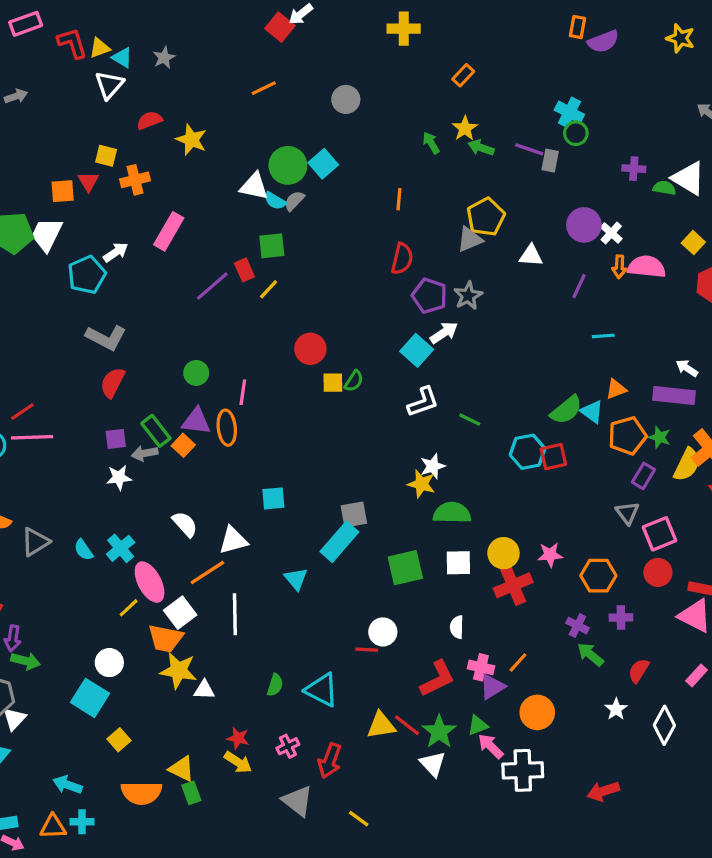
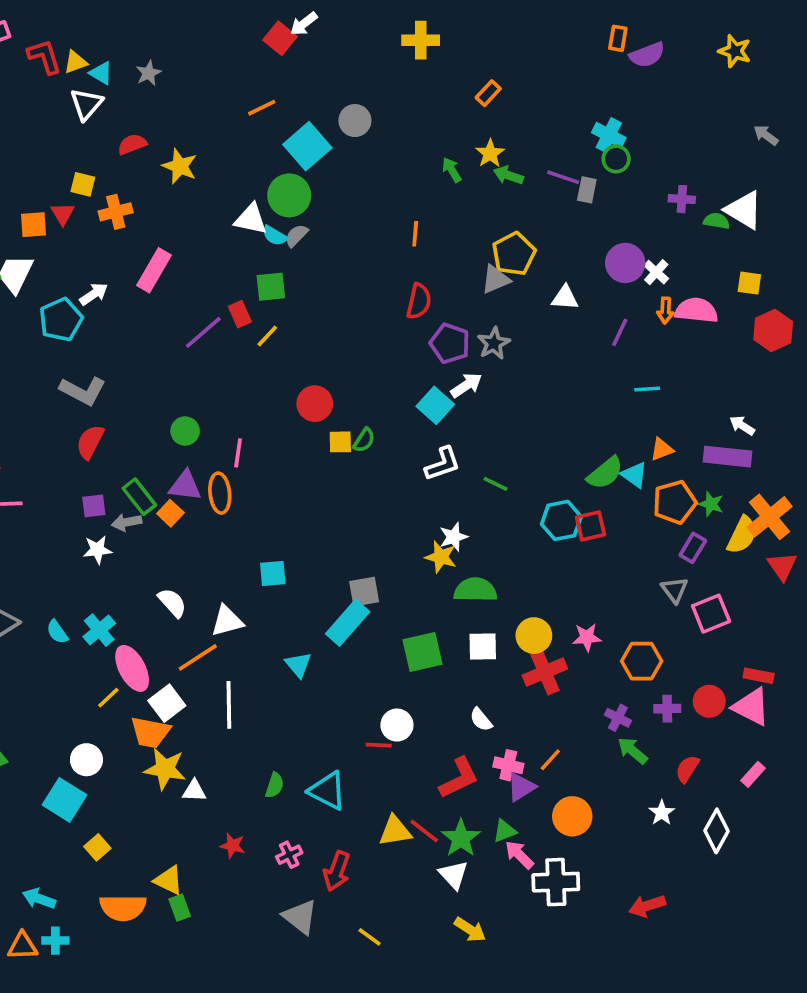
cyan square: (323, 164) -> (307, 146), moved, size x1.4
yellow square: (693, 243) -> (749, 283), turned -35
red circle: (658, 572) -> (709, 701), moved
white semicircle: (457, 627) -> (481, 720), turned -40
yellow arrow: (238, 762) -> (470, 930), moved

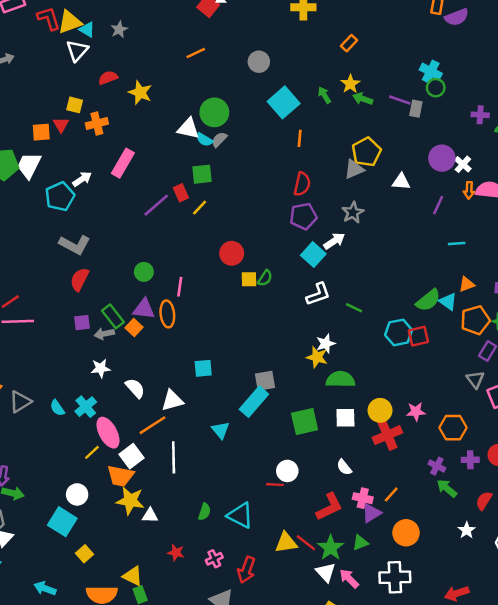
yellow triangle: (75, 62) -> (70, 22), size x1.5
cyan square: (307, 146) -> (284, 102), moved
purple pentagon: (450, 343) -> (303, 216), moved, turned -30
white star: (97, 550) -> (101, 368), moved
pink arrow: (519, 855) -> (349, 579), moved

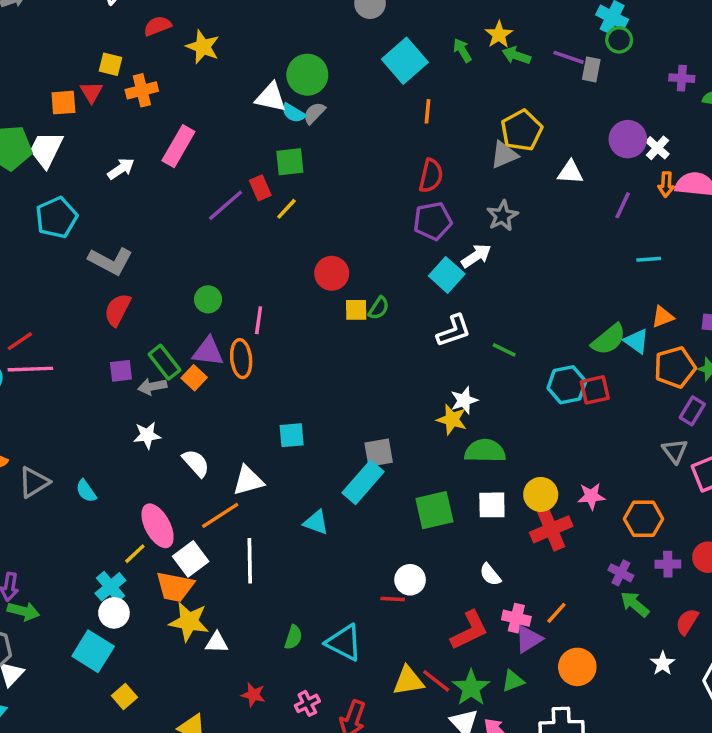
cyan pentagon: (60, 196) -> (56, 218), moved
cyan cross: (86, 407) -> (110, 587), moved
cyan triangle: (221, 430) -> (316, 522), turned -30

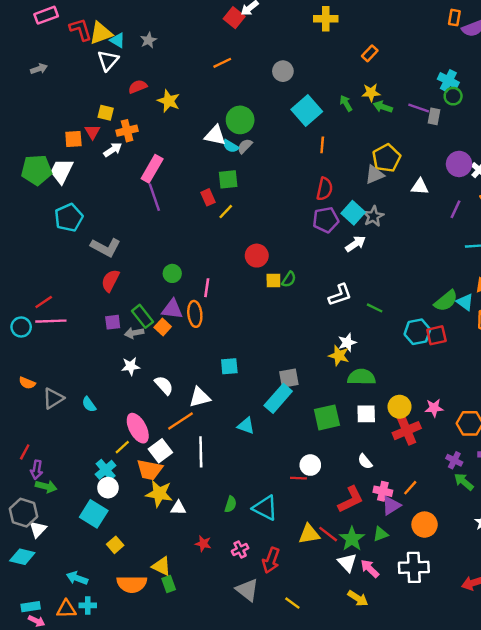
yellow star: (499, 35) -> (371, 93), turned 30
white arrow: (121, 169) -> (113, 150), moved
purple line: (225, 205) -> (154, 197), moved, turned -68
cyan square: (447, 275) -> (353, 213), moved

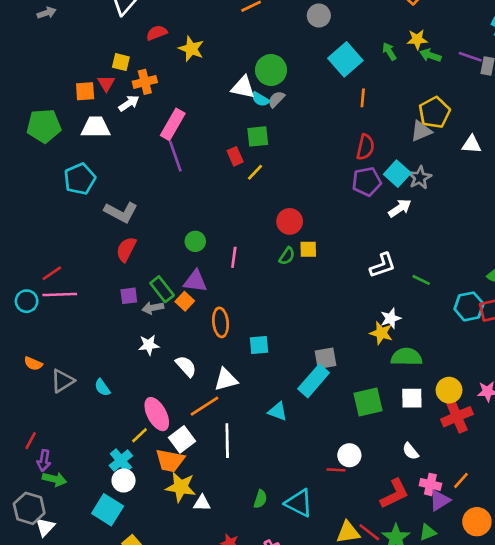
white trapezoid: (62, 171) -> (96, 127), moved, turned 64
green semicircle: (289, 279) -> (287, 256), moved
orange ellipse: (195, 314) -> (221, 322), moved

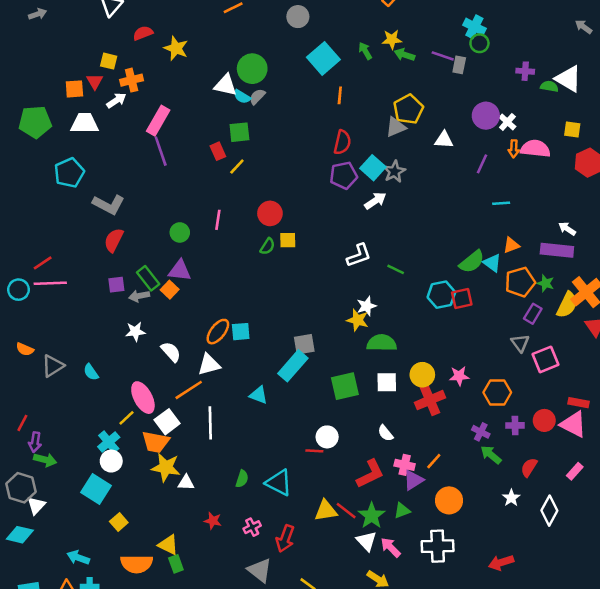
pink line: (234, 257) -> (218, 220), moved
orange ellipse: (221, 322) -> (218, 332), moved, turned 44

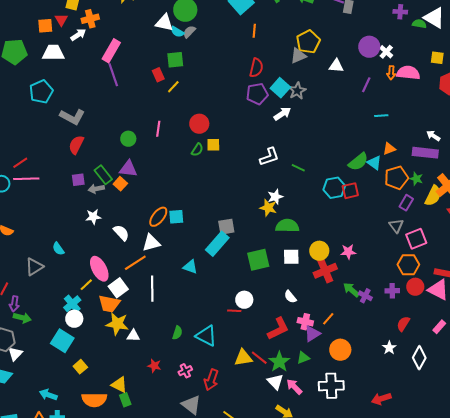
gray triangle: (53, 366) -> (34, 267), moved
orange hexagon: (497, 392) -> (408, 265), moved
green arrow: (491, 455) -> (351, 290), moved

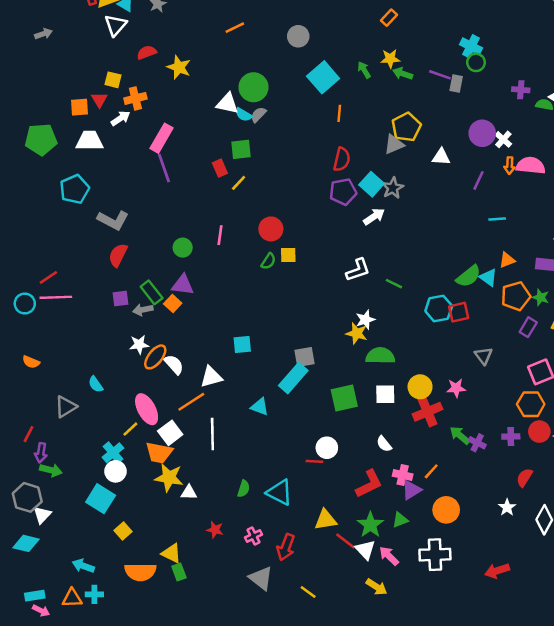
orange ellipse: (158, 217) -> (155, 357), moved
gray triangle: (396, 226) -> (483, 356), moved
red line: (259, 358) -> (345, 541), moved

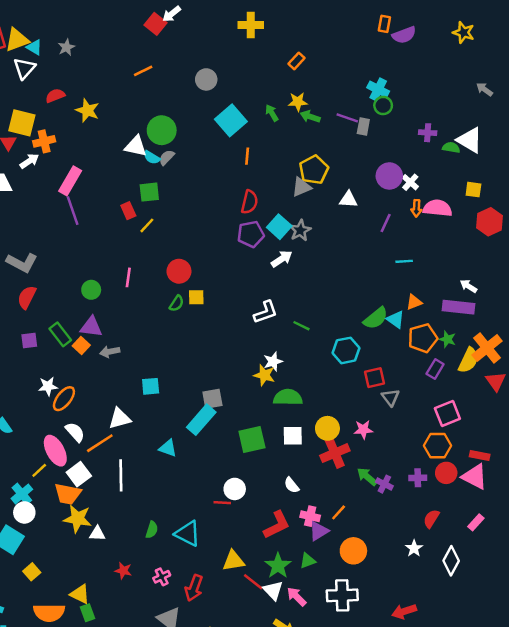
yellow square: (113, 80) -> (22, 123), size x1.6
gray arrow: (143, 310) -> (110, 352), moved
red square: (459, 312) -> (374, 378), moved
white semicircle: (174, 364) -> (75, 432), moved

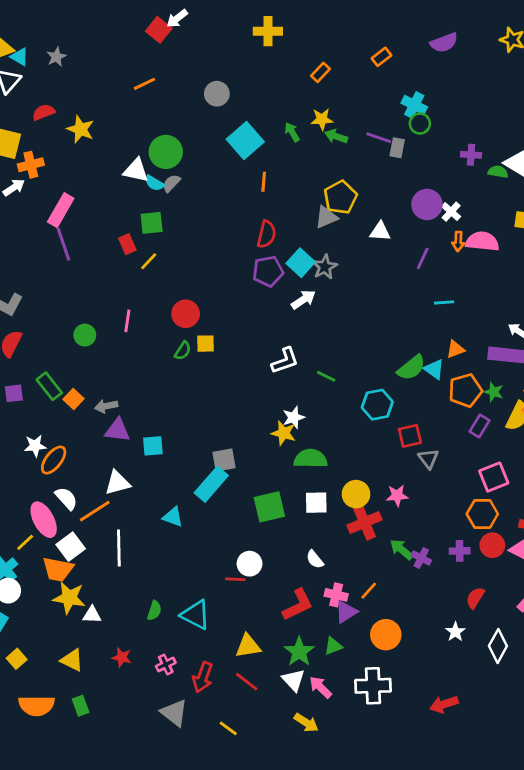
orange rectangle: (384, 24) -> (382, 57), moved, turned 42
purple triangle: (91, 327) -> (117, 430), moved
red line: (253, 582) -> (247, 682), moved
yellow triangle: (80, 594) -> (72, 660), moved

